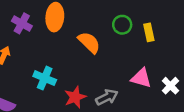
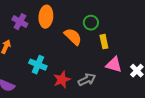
green circle: (122, 25) -> (91, 23), moved
yellow rectangle: (149, 32) -> (104, 42), moved

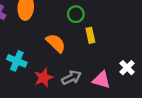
orange semicircle: (73, 37) -> (56, 43), moved
pink triangle: (114, 65) -> (101, 80), moved

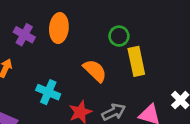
yellow rectangle: (90, 35) -> (136, 61), size x1.5

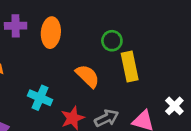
purple cross: (24, 35) -> (16, 26), moved, turned -30

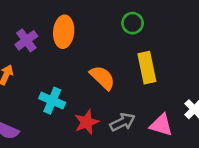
purple cross: (16, 26) -> (26, 40), moved, turned -35
green circle: (112, 41) -> (133, 23), moved

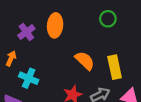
yellow rectangle: (147, 68) -> (115, 67), moved
cyan cross: (52, 101) -> (29, 78), moved

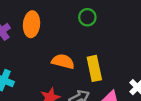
orange semicircle: (85, 61) -> (63, 61), turned -30

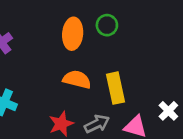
orange ellipse: (32, 24) -> (73, 34), moved

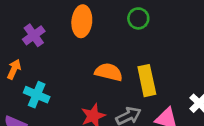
orange ellipse: (73, 34) -> (82, 21), moved

